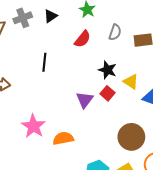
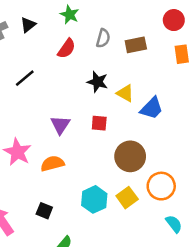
black line: (44, 62) -> (25, 78), turned 48
red square: (108, 93) -> (99, 123), moved, turned -32
purple triangle: (85, 100) -> (60, 125), moved

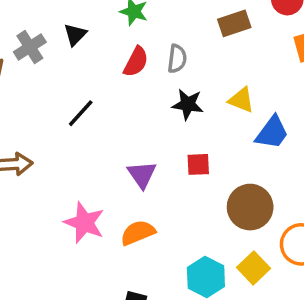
gray semicircle: (103, 38) -> (177, 59), moved
brown rectangle: (136, 45) -> (234, 23), moved
yellow triangle: (125, 93) -> (241, 100), moved

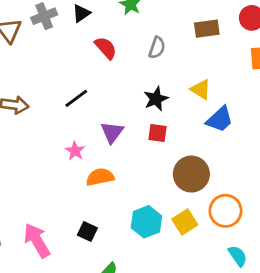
red semicircle: (136, 62) -> (106, 48), moved, turned -80
black star: (188, 104) -> (156, 99), moved, turned 30
black line: (81, 113) -> (76, 98), moved
pink star: (84, 223) -> (75, 151), moved, size x0.6

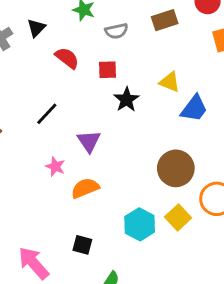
gray semicircle: (157, 48) -> (116, 31), moved, turned 70
red square: (158, 133) -> (107, 70), moved

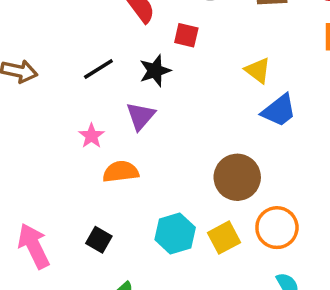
black star: (127, 100) -> (155, 71), moved

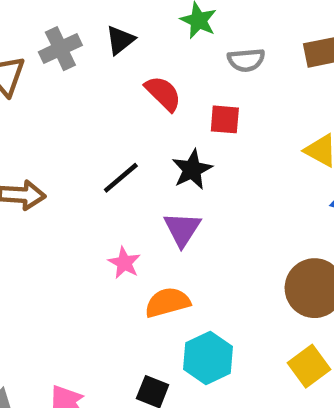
cyan hexagon: (175, 233) -> (208, 358), moved

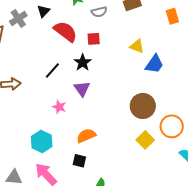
red semicircle: (163, 93) -> (65, 31), size x1.4
orange semicircle: (167, 302) -> (86, 136), moved
cyan hexagon: (208, 358) -> (42, 142), moved

